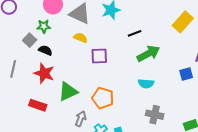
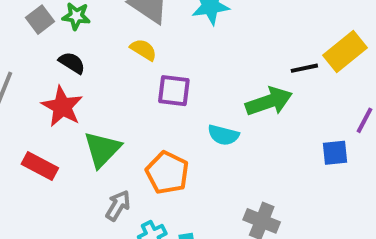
black line: (135, 33) -> (304, 68), moved
gray square: (30, 40) -> (40, 20), moved
cyan semicircle: (146, 84) -> (223, 135), moved
green triangle: (68, 92) -> (102, 149), turned -30

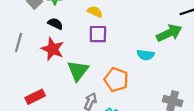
purple square: (174, 91) -> (98, 34), moved
red rectangle: (40, 166) -> (35, 97), moved, turned -48

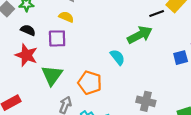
purple square: (98, 34) -> (57, 38), moved
cyan semicircle: (146, 55) -> (118, 57), turned -133

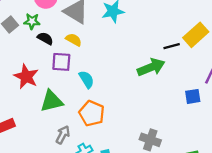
black semicircle: (28, 30) -> (45, 38), moved
cyan semicircle: (118, 57) -> (86, 79), moved
green triangle: (52, 75) -> (52, 101), turned 35

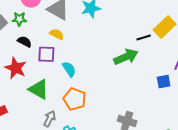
black semicircle: (45, 38) -> (24, 42), moved
green triangle: (52, 101) -> (39, 89), turned 45

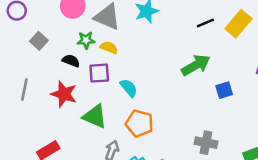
green star: (19, 19) -> (86, 40), moved
black line: (144, 38) -> (205, 23), moved
blue square: (164, 82) -> (224, 90), moved

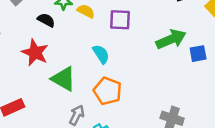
purple square: (99, 73) -> (120, 20), moved
blue square: (224, 90) -> (198, 54), moved

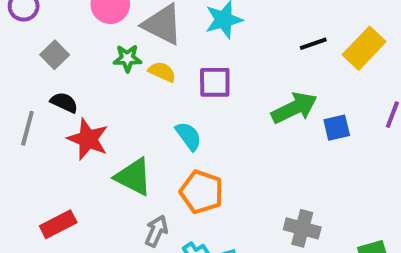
black semicircle: (46, 20) -> (64, 102), moved

